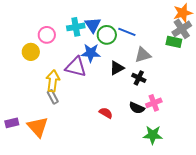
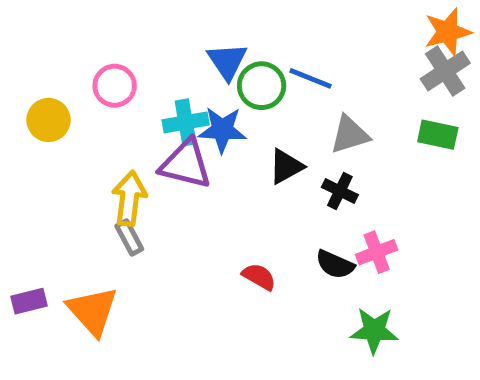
cyan cross: (76, 27) -> (186, 122), moved
green rectangle: (174, 42) -> (438, 135), moved
yellow circle: (31, 52) -> (48, 120), moved

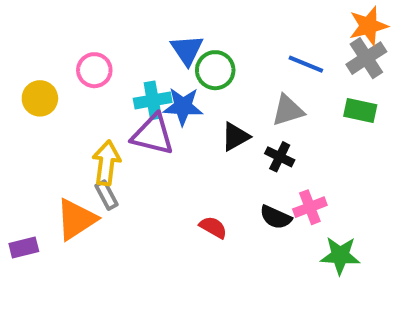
blue line: (310, 78) -> (306, 64), moved
orange triangle: (93, 311) -> (76, 219), moved, turned 39
green star: (374, 331) -> (340, 256), moved

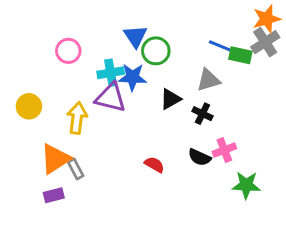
yellow circle: (40, 98) -> (29, 106), moved
green rectangle: (360, 110) -> (240, 55), moved
gray rectangle: (106, 195) -> (76, 169), moved
purple rectangle: (24, 247) -> (54, 195), moved

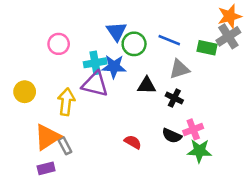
blue line: (221, 46) -> (169, 40), moved
black triangle: (170, 99) -> (147, 85), turned 30
green star: (246, 185) -> (199, 151), moved

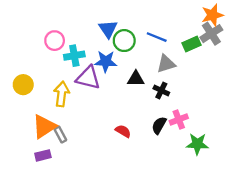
green rectangle: (207, 48) -> (192, 44), turned -36
cyan cross: (95, 63) -> (74, 56), moved
black semicircle: (172, 136) -> (159, 125), turned 96
green star: (199, 151) -> (197, 144), moved

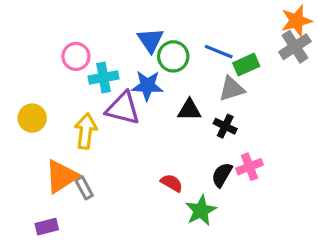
green rectangle: (192, 44) -> (246, 65), moved
green star: (197, 144) -> (201, 210), moved, turned -30
purple rectangle: (43, 155) -> (47, 227), moved

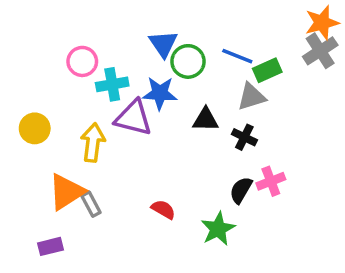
red semicircle: (172, 183) -> (163, 209), moved

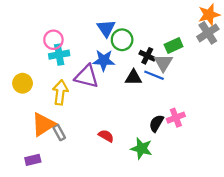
blue line: (237, 56) -> (154, 75), moved
cyan cross: (112, 84) -> (59, 55), moved
gray triangle: (251, 97) -> (163, 63), turned -42
black cross: (244, 137) -> (147, 56), moved
green star: (218, 229) -> (142, 148), turned -30

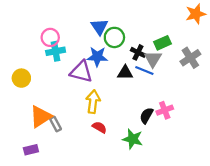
gray cross: (208, 33) -> (190, 58), moved
yellow arrow: (60, 92) -> (93, 102), moved

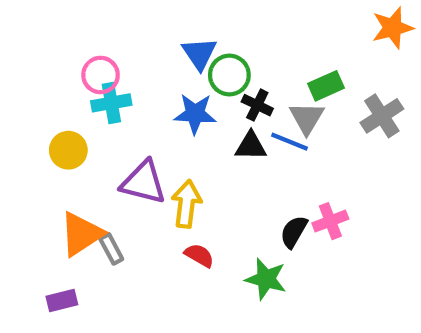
black cross: (138, 52) -> (257, 105), moved
purple triangle: (81, 72) -> (143, 182), moved
yellow circle: (21, 78) -> (68, 150), moved

